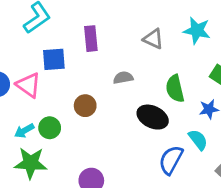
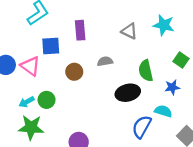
brown circle: (85, 106) -> (74, 72), moved
black ellipse: (153, 117) -> (128, 93), turned -40
cyan semicircle: (198, 140) -> (163, 111), turned -36

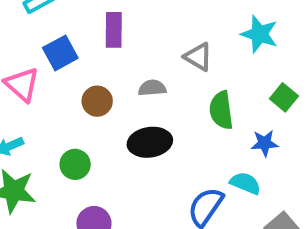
gray triangle: (129, 31) -> (198, 57), moved
blue square: (51, 46) -> (60, 53), turned -30
black ellipse: (128, 93) -> (150, 142), moved
green circle: (47, 100) -> (75, 164), moved

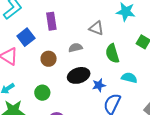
blue star: (265, 143) -> (99, 85), moved
cyan semicircle: (245, 183) -> (129, 78), moved

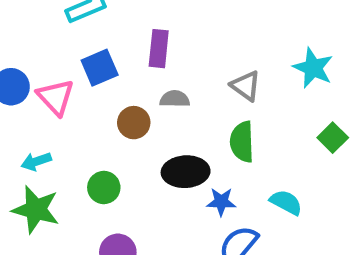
gray semicircle: (75, 48) -> (175, 99), moved
green semicircle: (112, 53) -> (242, 142), moved

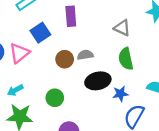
pink triangle: (56, 97) -> (19, 53), turned 45
gray semicircle: (175, 99) -> (85, 55), moved

